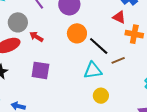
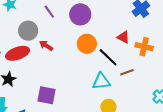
red triangle: (119, 17) -> (123, 37), moved
purple square: (40, 70) -> (46, 95), moved

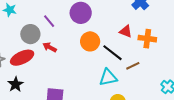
purple line: (49, 12) -> (49, 21), moved

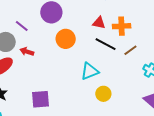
black line: (112, 53) -> (106, 44), moved
brown line: (133, 66) -> (130, 50), moved

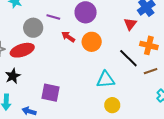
red triangle: (99, 23) -> (130, 24), moved, turned 40
purple line: (22, 26) -> (53, 17), turned -40
red arrow: (27, 52) -> (68, 37), moved

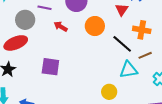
orange circle: (92, 42) -> (95, 26), moved
cyan triangle: (105, 80) -> (129, 70), moved
purple square: (50, 93) -> (50, 67), moved

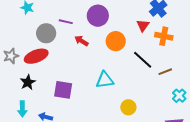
orange cross: (142, 30) -> (164, 36), moved
purple square: (50, 67) -> (63, 90), moved
cyan triangle: (129, 70) -> (105, 80), moved

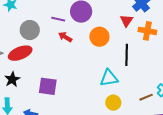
purple line: (66, 22) -> (58, 19), moved
black line: (143, 60) -> (127, 55), turned 50
brown line: (165, 72) -> (146, 97), moved
cyan triangle: (105, 80) -> (109, 78), moved

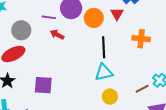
orange cross: (147, 31) -> (141, 39), moved
orange circle: (99, 37) -> (94, 18), moved
black line: (127, 55) -> (104, 47), moved

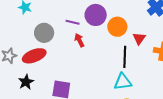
red triangle: (117, 14) -> (139, 38), moved
red arrow: (57, 35) -> (79, 40), turned 32

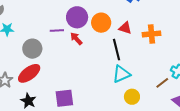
red triangle: (139, 38) -> (125, 28), turned -32
red arrow: (79, 40) -> (76, 39), moved

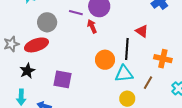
orange circle: (101, 23) -> (105, 60), moved
orange cross: (152, 34) -> (163, 59), moved
brown line: (162, 83) -> (148, 83), moved, turned -40

